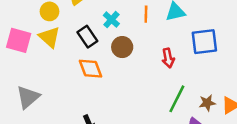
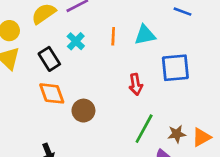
brown circle: (122, 47) -> (83, 111), moved

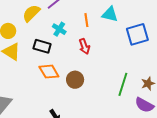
cyan triangle: (145, 35) -> (110, 14), turned 36
black rectangle: (49, 59) -> (42, 46), turned -30
red arrow: (136, 84) -> (84, 46), moved

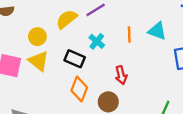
red arrow: (84, 46) -> (121, 75), moved
orange diamond: (49, 72) -> (79, 89), turned 45

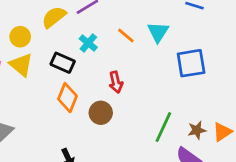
cyan triangle: (157, 31) -> (158, 32), turned 42
orange line: (129, 34) -> (126, 35), turned -49

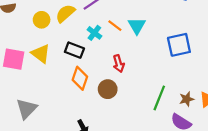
cyan triangle: (158, 32) -> (137, 26), moved
orange line: (126, 35) -> (115, 26), moved
yellow circle: (20, 37) -> (42, 20), moved

